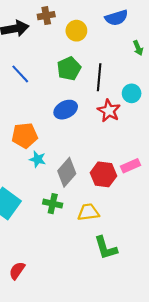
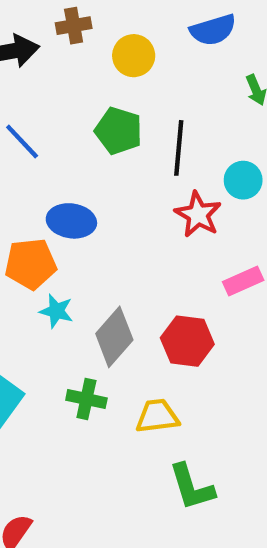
green pentagon: (69, 69) -> (119, 131), turned -30
blue ellipse: (66, 110) -> (71, 221), moved, turned 35
pink rectangle: (130, 166) -> (243, 281), moved

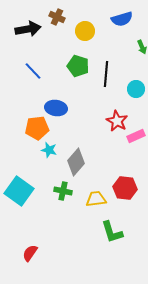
brown cross: (74, 26) -> (57, 17), turned 35
red star: (198, 214) -> (117, 121), moved
red hexagon: (187, 341) -> (125, 188), moved

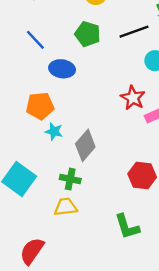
black line: (106, 74) -> (134, 32), moved, turned 65
blue ellipse: (56, 108) -> (62, 69), moved
yellow trapezoid: (96, 199) -> (66, 207), moved
red semicircle: (30, 253) -> (32, 251), size x1.4

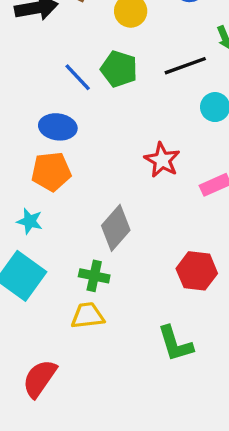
blue line: (35, 40) -> (78, 77), moved
blue ellipse: (62, 69) -> (58, 127), moved
red star: (133, 98) -> (162, 160), moved
cyan star: (54, 131) -> (30, 221), moved

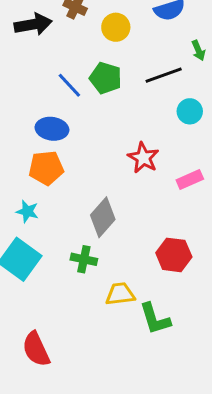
yellow trapezoid: (88, 316) -> (120, 294), moved
red semicircle: (40, 378) -> (36, 349), turned -60

